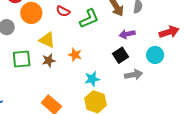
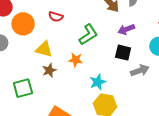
green L-shape: (89, 19) -> (88, 35), moved
black square: (121, 55) -> (123, 53), turned -35
green square: (22, 59) -> (23, 88), moved

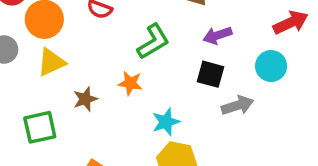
yellow triangle: (44, 49) -> (51, 62), moved, turned -42

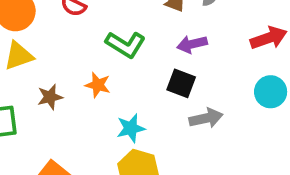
green L-shape: (153, 42) -> (125, 44), turned 57
cyan circle: (271, 66) -> (271, 92), moved

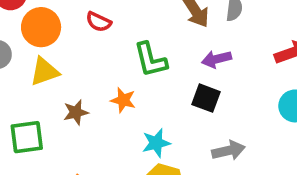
green L-shape: (125, 44) -> (150, 60), turned 45
gray arrow: (206, 118) -> (228, 151), moved

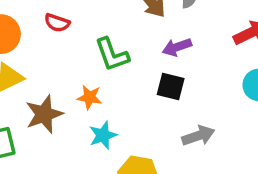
brown star: (76, 112) -> (44, 114), size x1.5
cyan star: (156, 143) -> (103, 135), moved

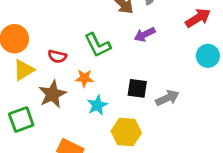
red semicircle: (57, 23) -> (57, 56), moved
black square: (171, 87) -> (137, 88), moved

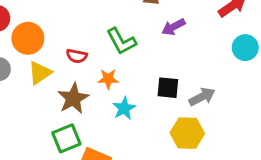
green square: (21, 119) -> (66, 138), moved
yellow hexagon: (126, 132) -> (187, 133), moved

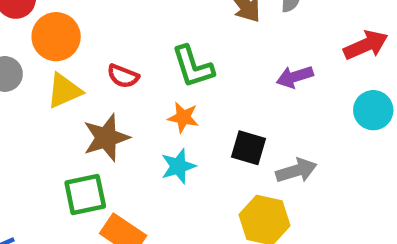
purple arrow: (173, 27) -> (295, 77), moved
orange star: (108, 79) -> (183, 117), moved

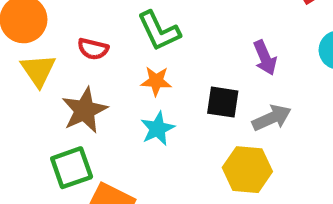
purple arrow: (295, 77) -> (265, 58), moved, turned -88
yellow triangle: (64, 91) -> (38, 70), turned -33

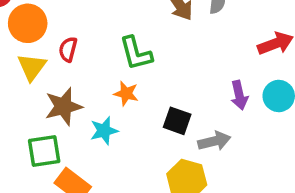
red semicircle: (93, 49) -> (68, 49), moved, turned 80
purple arrow: (265, 58) -> (239, 95), moved
cyan star: (158, 129) -> (104, 131), moved

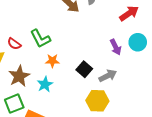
red semicircle: (68, 49) -> (14, 44), turned -56
green L-shape: (136, 53) -> (40, 39), moved
black square: (177, 121) -> (84, 69), turned 35

